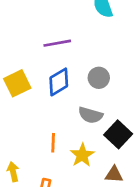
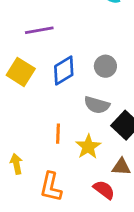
purple line: (57, 43) -> (39, 30), moved
yellow square: (17, 83) -> (21, 72), turned -32

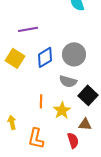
gray circle: (105, 66) -> (74, 54), size x1.5
red semicircle: (104, 190) -> (73, 140), turned 35

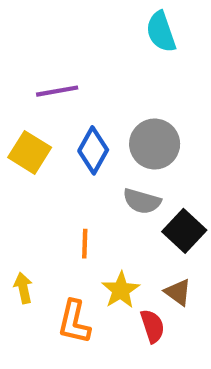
blue diamond: (45, 57) -> (93, 150), turned -30
yellow star: (62, 110) -> (121, 290), moved
brown triangle: (85, 124) -> (178, 292), turned 32

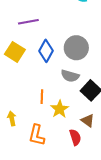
yellow star: (121, 290) -> (60, 109), moved

